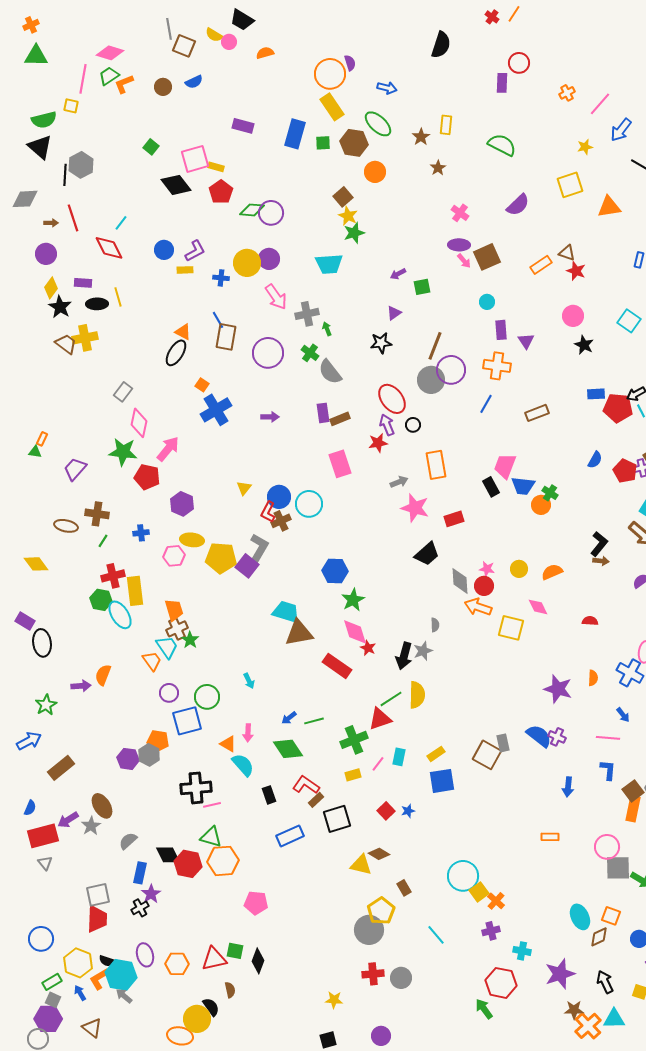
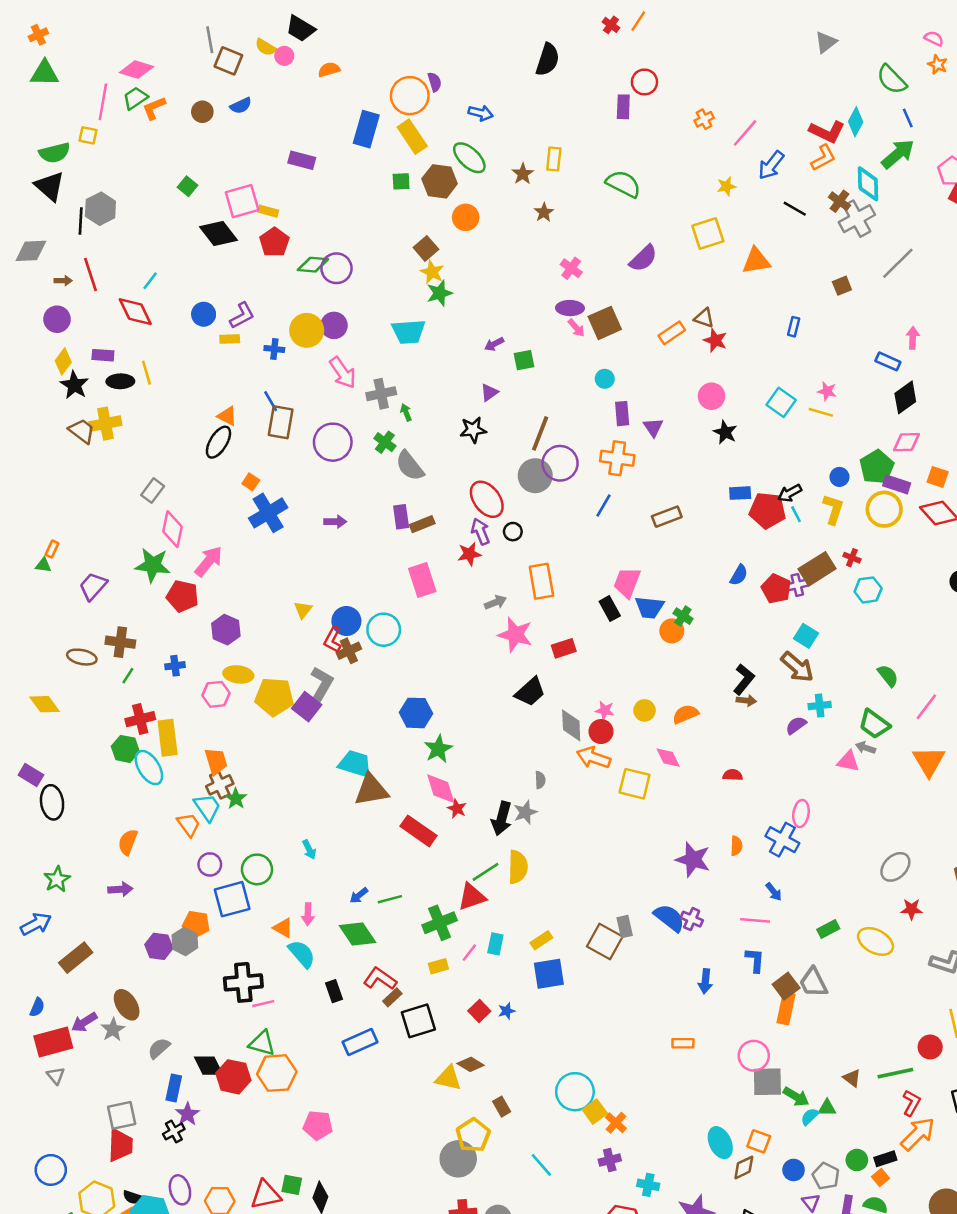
blue rectangle: (295, 134) -> (366, 129), moved
purple arrow: (81, 686) -> (120, 889), moved

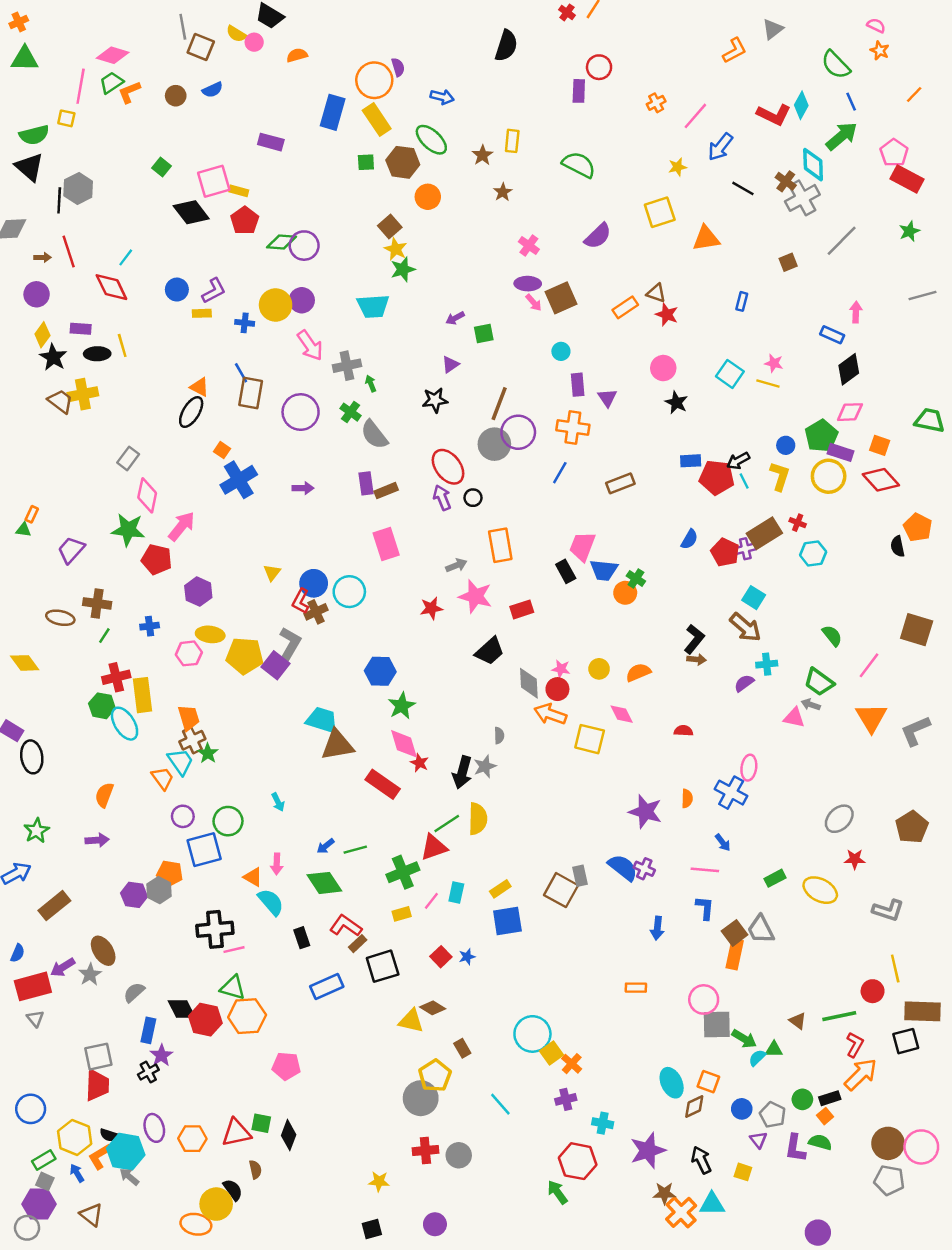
orange L-shape: (823, 158) -> (735, 51), moved
red star: (469, 554) -> (431, 608), moved

